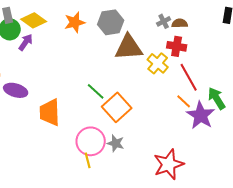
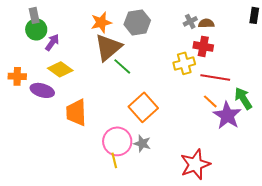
yellow diamond: (34, 20) -> (60, 69), moved
brown triangle: (129, 47) -> (108, 47), moved, turned -36
yellow cross: (158, 63) -> (184, 63), turned 35
red line: (189, 77) -> (215, 77), turned -52
green line: (96, 91) -> (122, 66), moved

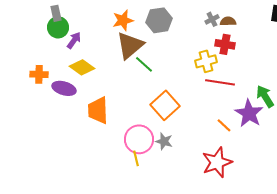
red line: (215, 77) -> (220, 82), moved
orange line: (210, 101) -> (224, 125), moved

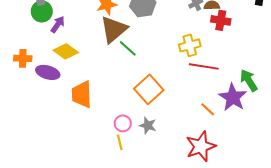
red cross: (225, 44) -> (221, 20), moved
pink circle: (139, 139) -> (123, 123), size x0.6

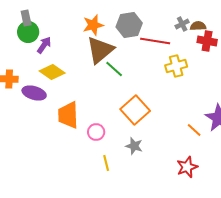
red line: (204, 66) -> (155, 41), moved
pink circle: (123, 123) -> (96, 132), moved
red star: (201, 146) -> (187, 167), size x0.7

